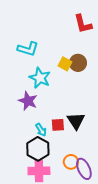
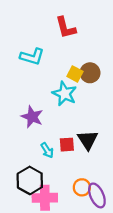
red L-shape: (83, 24) -> (66, 28), moved
cyan star: (40, 78) -> (65, 94), moved
black hexagon: (38, 149) -> (30, 180), moved

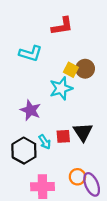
red L-shape: (66, 28) -> (62, 26), turned -85
cyan star: (65, 94) -> (61, 88), turned 30
black hexagon: (30, 180) -> (24, 151), moved

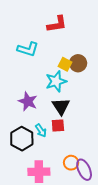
black triangle: (83, 132) -> (61, 106), moved

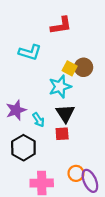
purple star: (28, 101) -> (16, 110), moved, turned 30
cyan arrow: (41, 131) -> (38, 120), moved

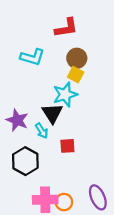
brown circle: (83, 67) -> (77, 58), moved
purple star: (16, 110) -> (17, 120), turned -30
black triangle: (65, 113) -> (52, 113), moved
orange circle: (76, 173) -> (64, 202), moved

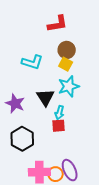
cyan L-shape: (32, 57) -> (32, 62), moved
cyan star: (65, 94) -> (69, 86), moved
cyan arrow: (42, 131) -> (60, 113), moved, turned 48
purple ellipse: (98, 197) -> (70, 170), moved

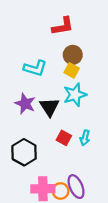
purple star: (15, 103) -> (25, 104), moved
cyan arrow: (60, 113) -> (85, 138), moved
red square: (59, 126) -> (64, 138), turned 32

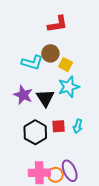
brown circle: (73, 55) -> (50, 53), moved
red square: (64, 138) -> (59, 126), turned -32
black hexagon: (24, 152) -> (35, 132), moved

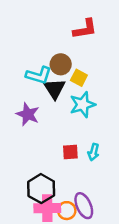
red L-shape: (58, 24) -> (85, 29), moved
black triangle: (45, 98) -> (55, 89), moved
black hexagon: (35, 132) -> (41, 189), moved

